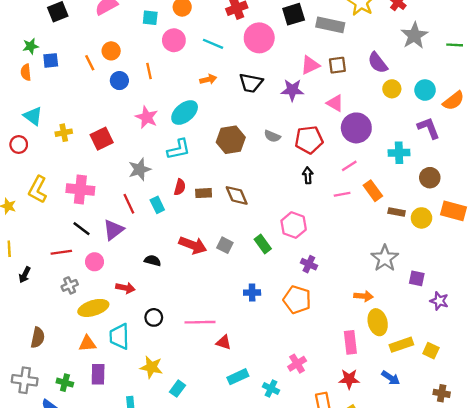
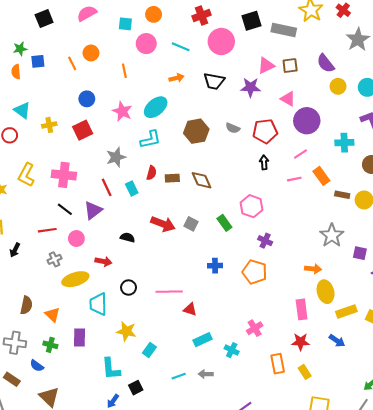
blue circle: (119, 81) -> (87, 99), moved
orange triangle: (87, 344) -> (52, 315), moved, turned 49

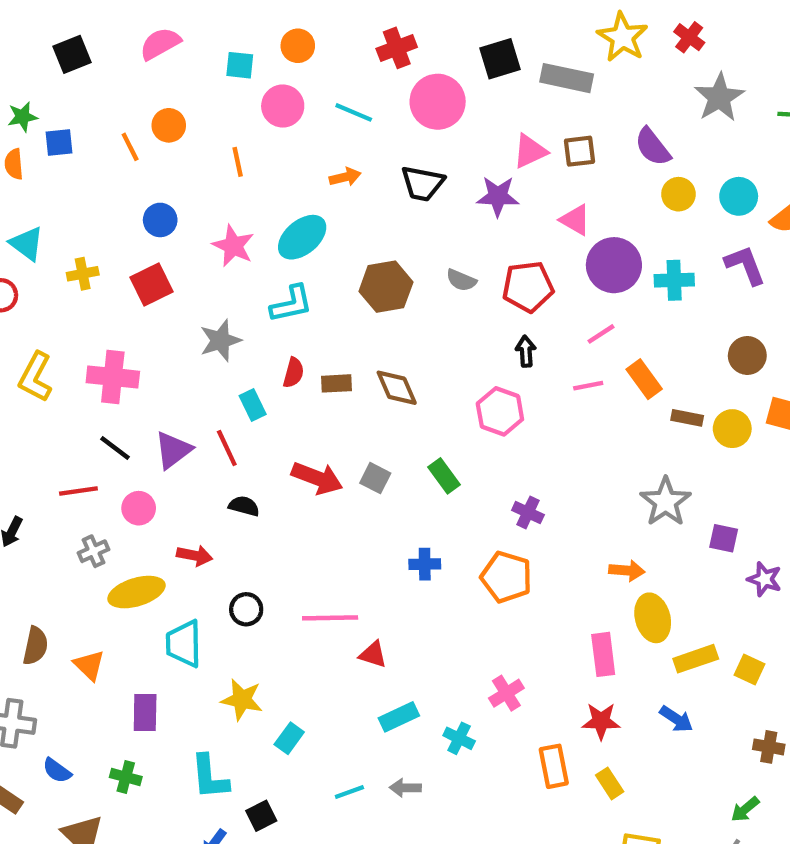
cyan cross: (344, 143) -> (674, 280), moved
red line: (107, 187) -> (227, 448), moved
pink hexagon: (252, 206) -> (500, 411), moved
green cross: (50, 345) -> (126, 777), moved

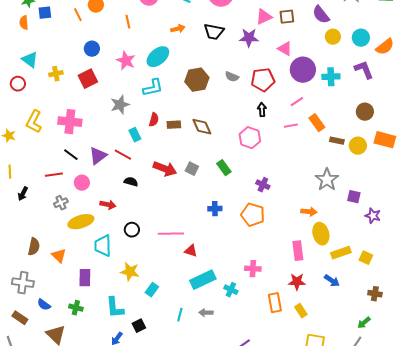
red line: (227, 448) -> (123, 155), turned -36
pink cross: (506, 693) -> (253, 269), turned 35
cyan rectangle: (399, 717) -> (203, 280), size x1.4
cyan line: (349, 792) -> (180, 315), turned -56

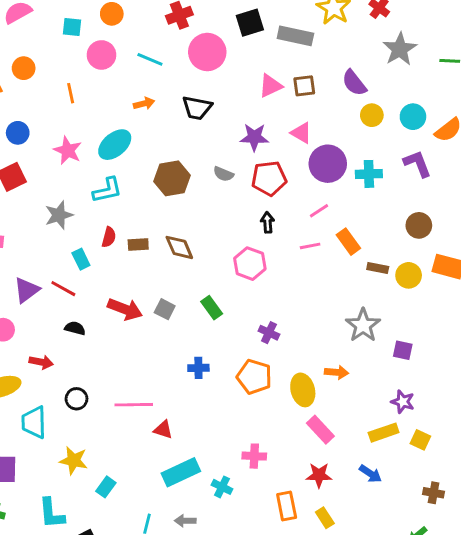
purple star: (249, 38) -> (254, 137), moved
purple star: (373, 216) -> (403, 402), moved
yellow ellipse: (321, 234) -> (303, 390), moved
pink rectangle: (298, 251) -> (320, 430), turned -36

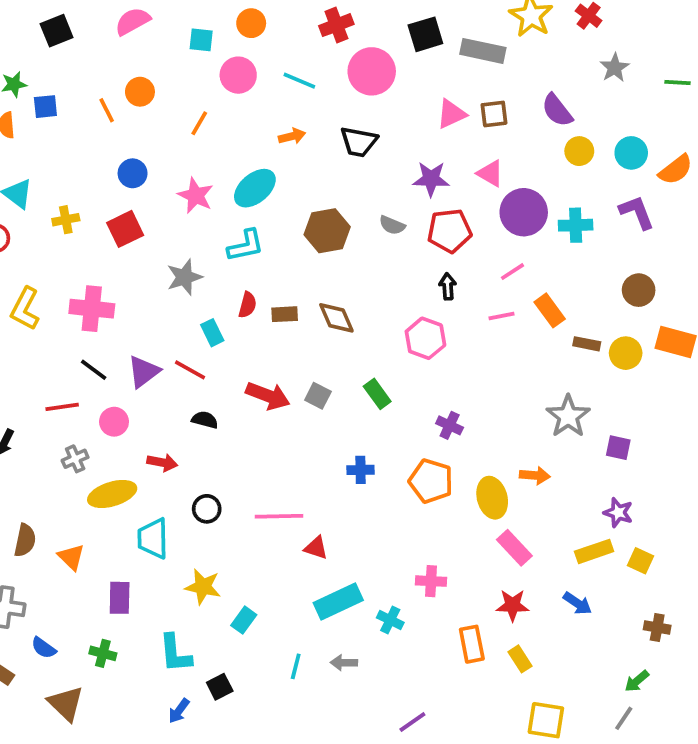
gray star: (400, 49) -> (615, 68), size x0.7
orange line: (71, 93) -> (199, 123), turned 42

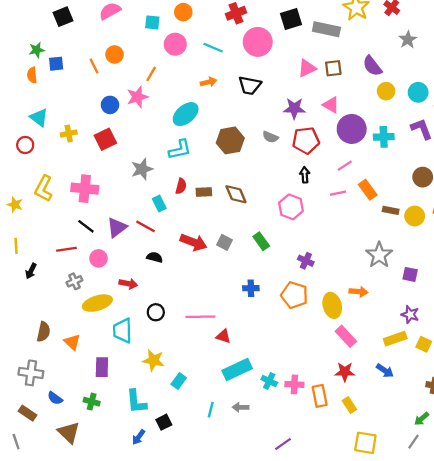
pink star: (196, 196) -> (137, 97), moved, turned 30
pink cross: (431, 581) -> (294, 384), moved

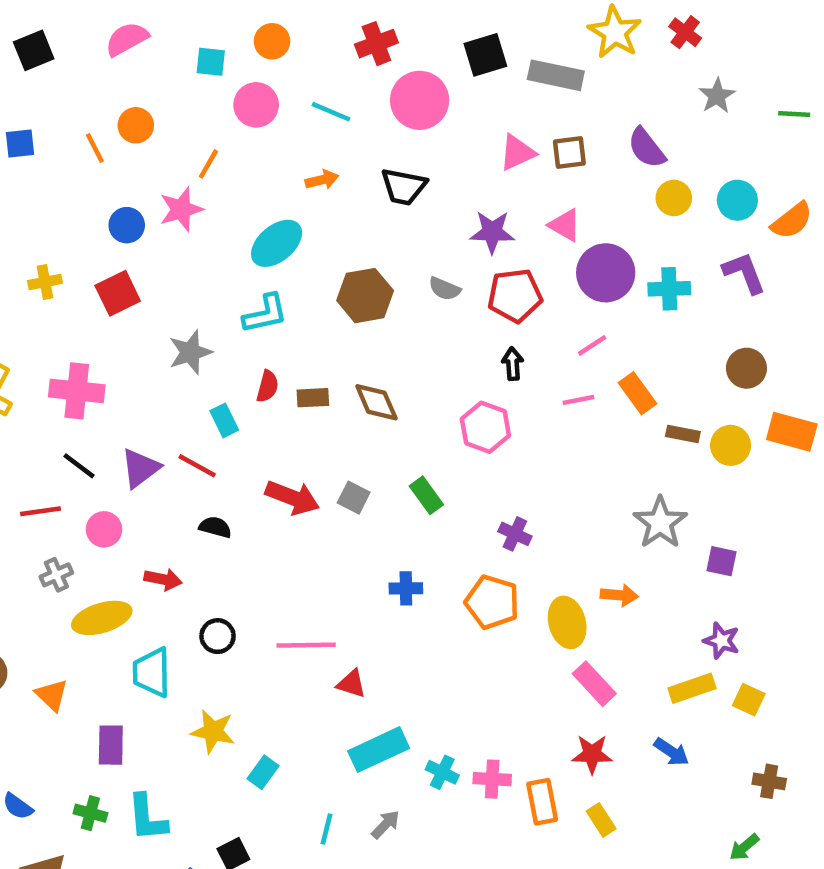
cyan L-shape: (136, 402) -> (147, 818), moved
gray arrow: (241, 407) -> (386, 824), turned 133

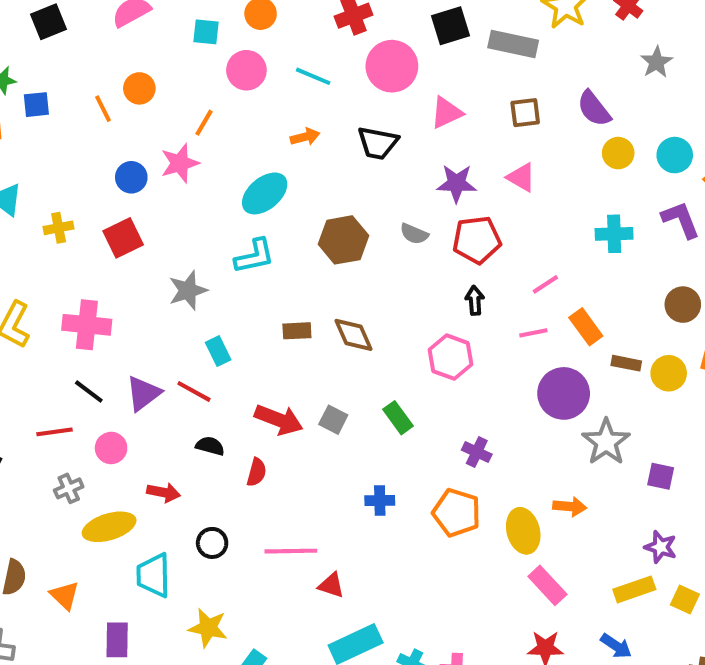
pink triangle: (517, 153) -> (446, 113), moved
purple circle: (606, 273) -> (564, 393), moved
red semicircle: (267, 386) -> (257, 472), moved

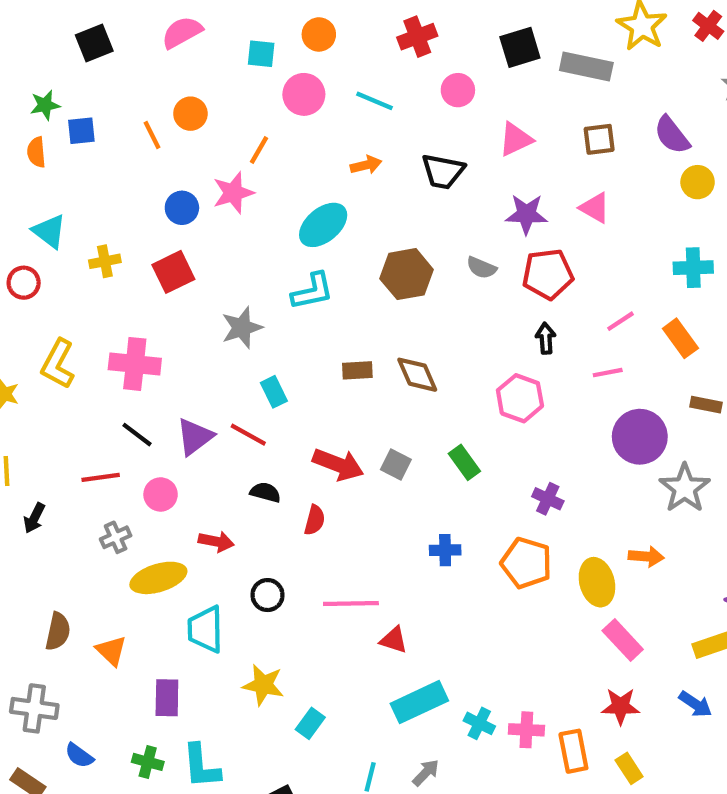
pink circle: (392, 66) -> (458, 90), size x0.6
orange rectangle: (586, 327) -> (680, 338), moved

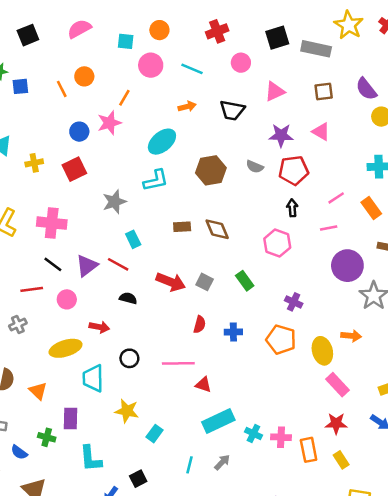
red semicircle: (315, 520) -> (200, 325), moved
gray cross: (116, 537) -> (18, 325), moved
green cross: (148, 762) -> (47, 437), moved

